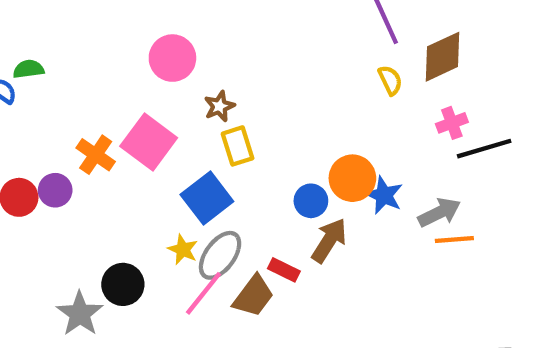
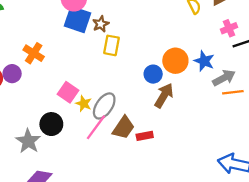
pink square: (149, 142) -> (68, 92), moved, size x0.7
yellow rectangle: (238, 146) -> (112, 45), turned 30
blue star: (384, 195) -> (204, 61), moved
blue square: (207, 198) -> (77, 19), moved, turned -32
red rectangle: (284, 270) -> (145, 136), moved, turned -35

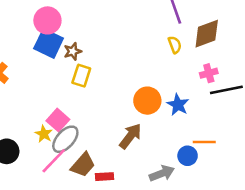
blue circle: (153, 74) -> (188, 156), moved
gray arrow: (224, 78) -> (162, 173), moved
pink square: (68, 92) -> (58, 120), moved

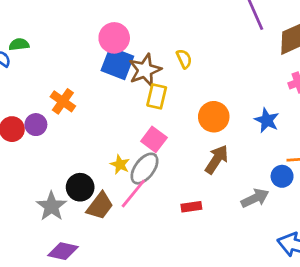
yellow semicircle: (175, 45) -> (184, 59), moved
brown star: (73, 51) -> (145, 70), size x1.6
orange circle: (147, 101) -> (214, 117), moved
pink square: (58, 120) -> (154, 139), moved
brown trapezoid: (83, 165) -> (100, 206), moved

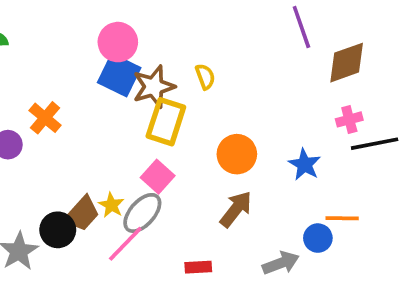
yellow rectangle: (157, 96) -> (166, 122), size x1.4
brown trapezoid: (100, 206) -> (82, 214), moved

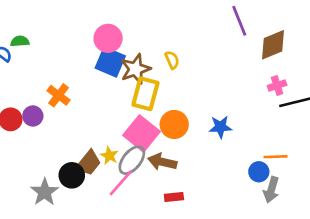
orange circle: (237, 154) -> (174, 124), moved
blue star: (305, 164) -> (220, 127), moved, turned -30
pink square: (158, 177) -> (142, 133), size x1.5
brown arrow: (236, 209) -> (162, 162), moved, turned -112
gray arrow: (281, 263) -> (271, 190), moved, turned 130

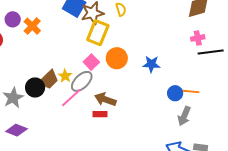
purple circle: (33, 116) -> (13, 19), moved
pink square: (142, 133) -> (91, 62), size x0.6
brown arrow: (162, 162) -> (105, 99), moved
blue circle: (259, 172) -> (175, 93), moved
red rectangle: (174, 197) -> (100, 114), moved

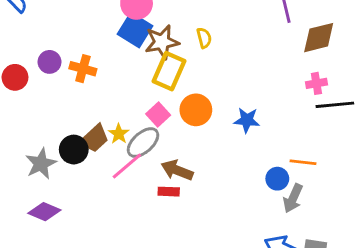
purple circle: (13, 19) -> (49, 62), moved
orange cross: (32, 26) -> (83, 69), moved, turned -30
blue circle: (175, 93) -> (277, 179), moved

